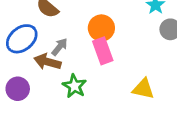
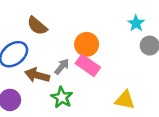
gray arrow: (60, 47) -> (62, 67), moved
pink rectangle: (103, 51) -> (88, 65), turned -35

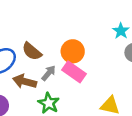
brown semicircle: (37, 26) -> (32, 51), moved

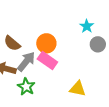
gray arrow: (49, 73) -> (26, 62), size x1.5

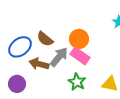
green star: (26, 87) -> (77, 82), moved

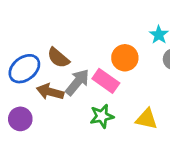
orange circle: (79, 39) -> (125, 58), moved
green star: (77, 82) -> (102, 116), turned 30

